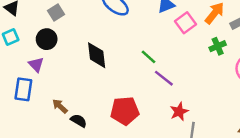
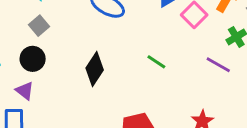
black diamond: (97, 55) -> (95, 69), turned 48
purple line: (164, 78) -> (218, 65), moved

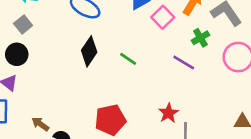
black diamond: (95, 69) -> (89, 51), moved

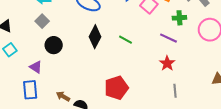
green cross: (200, 38) -> (179, 18), turned 32
black circle: (17, 54) -> (54, 45), moved
red star: (168, 113) -> (167, 63), moved

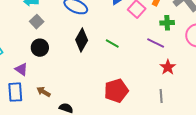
gray square: (42, 21) -> (37, 22), moved
red star: (167, 63) -> (168, 67), moved
red pentagon: (116, 88) -> (116, 91), moved
brown arrow: (63, 96) -> (44, 92), moved

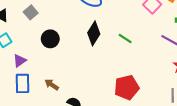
gray square: (37, 22) -> (31, 12), moved
purple triangle: (21, 69) -> (20, 61), moved, turned 48

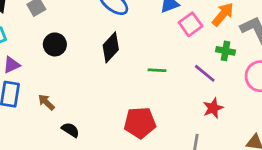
green line: (125, 39) -> (157, 70), moved, turned -40

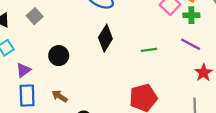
black circle: (55, 44) -> (59, 56), moved
green cross: (225, 51) -> (191, 15), moved

